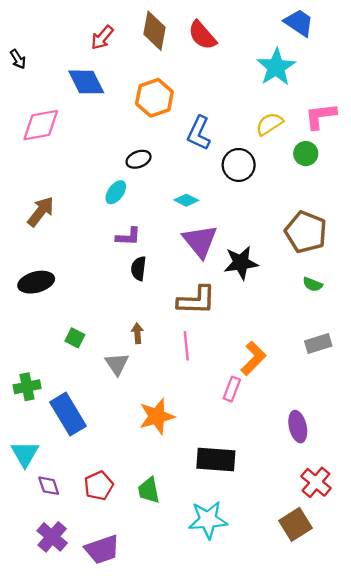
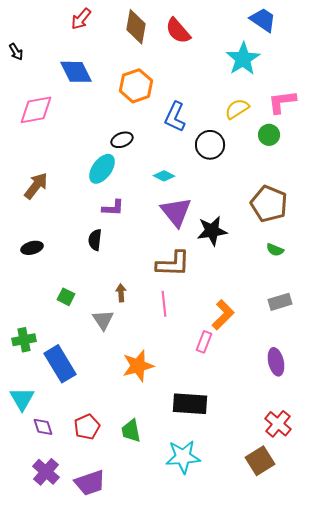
red arrow: (102, 38) -> (81, 19), moved
cyan ellipse: (116, 192) -> (102, 169), size x1.4
black semicircle: (139, 268) -> (95, 240), moved
black ellipse: (36, 282) -> (32, 248), size x0.7
purple ellipse: (298, 427) -> (276, 362), moved

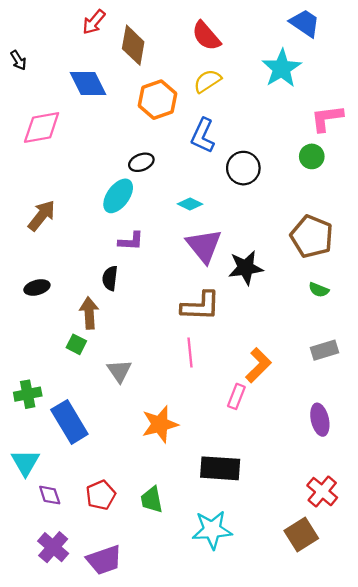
brown diamond: (136, 27) -> (133, 45), moved
yellow semicircle: (237, 109) -> (207, 81), moved
brown arrow: (121, 293) -> (89, 313), moved, size x1.5

